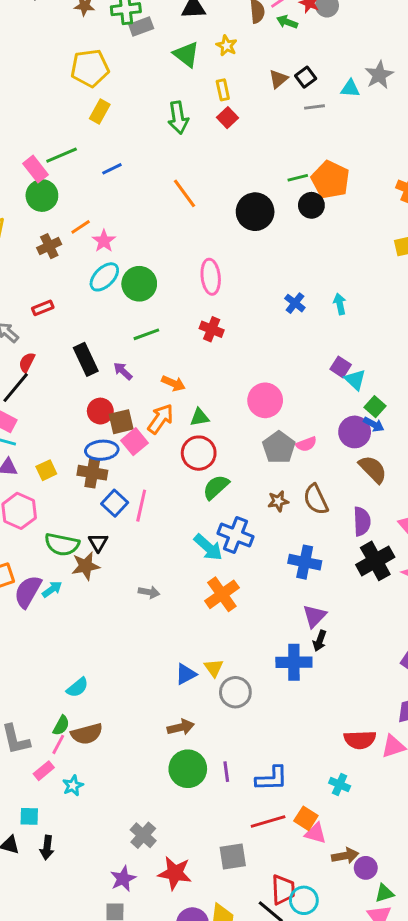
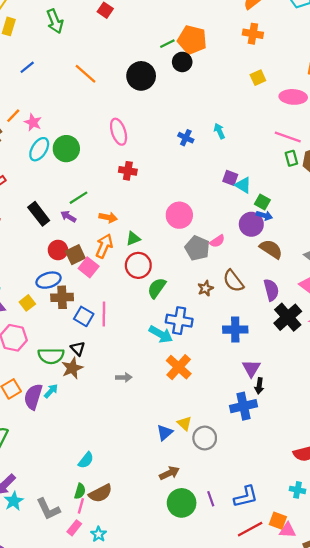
green arrow: (178, 118) -> (55, 21), moved
green line: (146, 334) -> (78, 198), moved
blue ellipse: (102, 450) -> (49, 280), moved

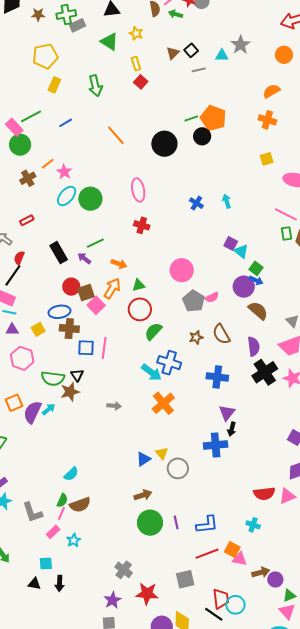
blue square: (84, 316) -> (86, 348), turned -36

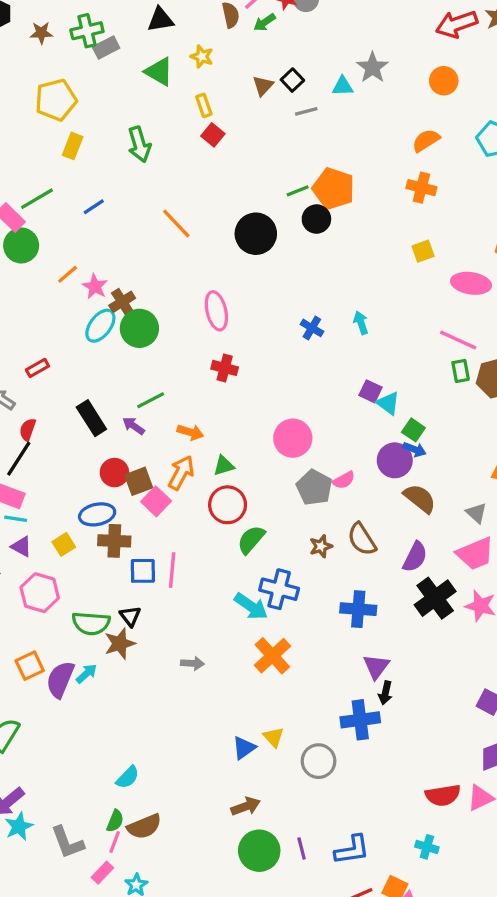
green arrow: (176, 14) -> (265, 22), turned -48
brown cross: (28, 178) -> (122, 302), moved
purple triangle: (12, 330) -> (21, 547), turned 32
purple semicircle: (254, 346) -> (415, 557), turned 36
gray circle: (178, 468) -> (319, 761), moved

